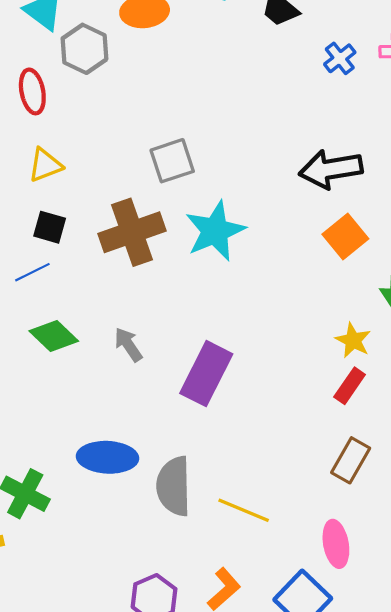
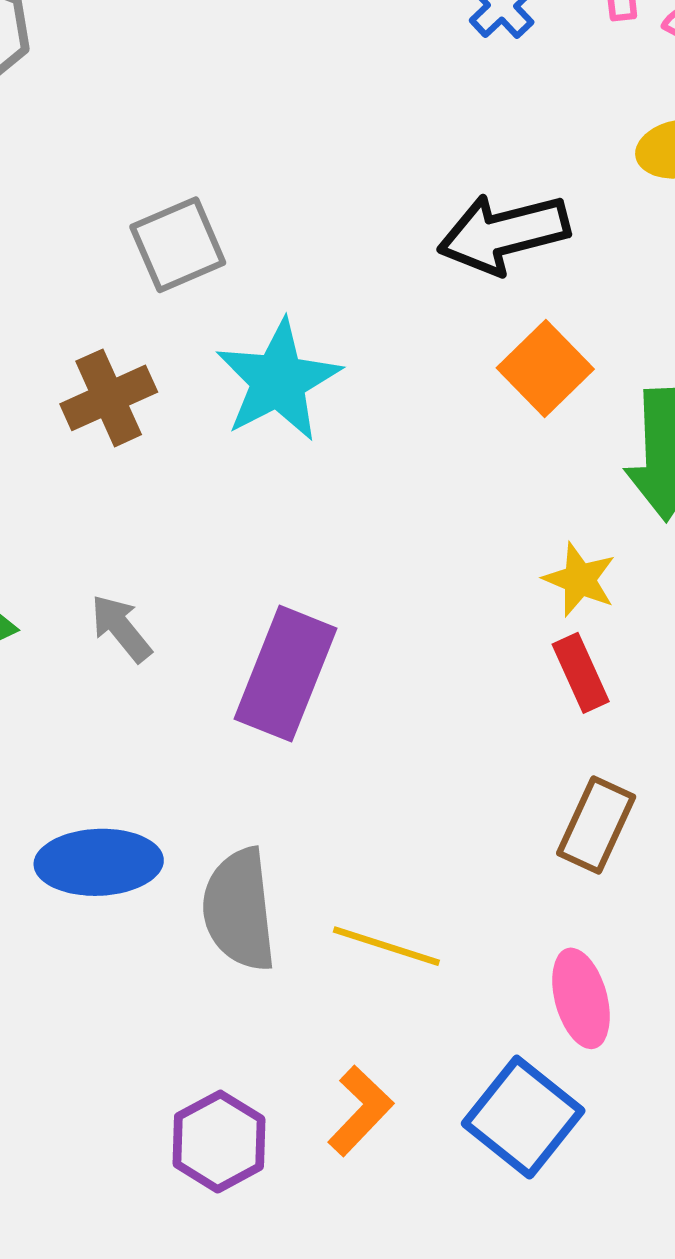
brown cross: (132, 232) -> (109, 398), size x0.7
red rectangle: (350, 386) -> (581, 673), turned -54

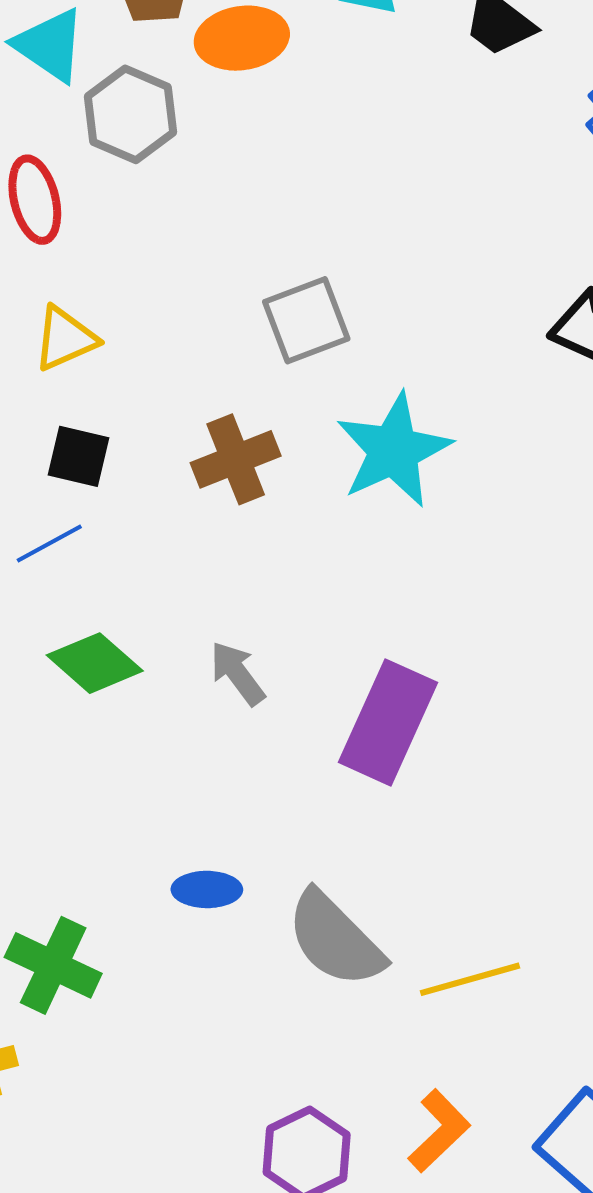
blue ellipse: (99, 862) -> (207, 889), size x0.6
gray semicircle: (239, 910) -> (335, 939), turned -41
yellow line: (386, 946) -> (470, 979), turned -36

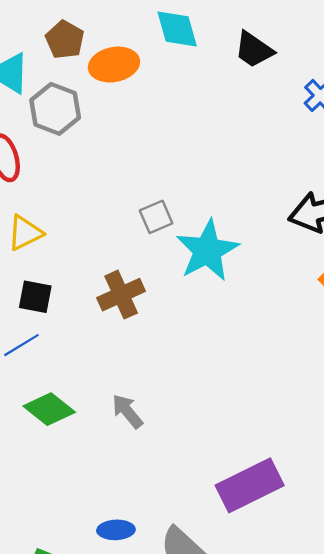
gray square: (306, 320) -> (156, 217), size x0.7
cyan star: (394, 450) -> (207, 250), moved
purple rectangle: (388, 722) -> (250, 485), moved, turned 42

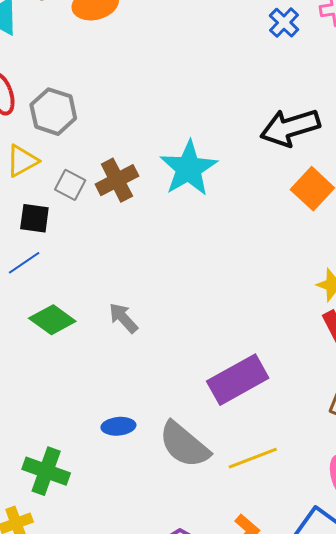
gray hexagon: (55, 109) -> (53, 112), moved
gray square: (156, 217) -> (70, 185), moved, turned -36
brown cross: (121, 295) -> (117, 180), moved

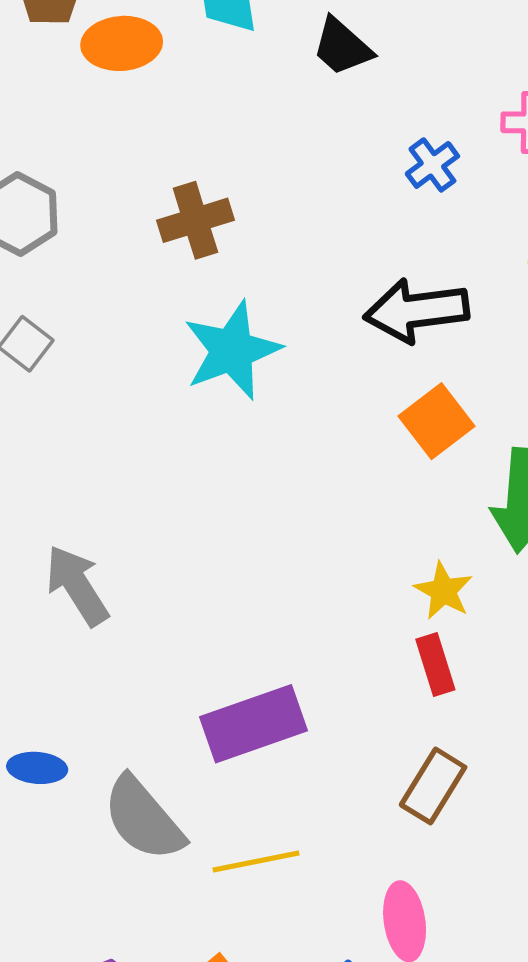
blue cross: (284, 23) -> (432, 165), moved
brown cross: (117, 180) -> (195, 220), moved
gray arrow: (123, 318) -> (77, 585), size x1.4

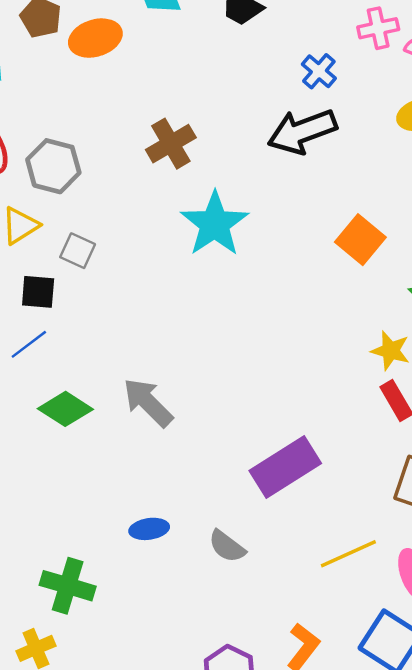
black arrow: (416, 311) -> (302, 131), moved
gray semicircle: (143, 819) -> (227, 546), size x0.6
yellow line: (256, 861) -> (348, 554), moved

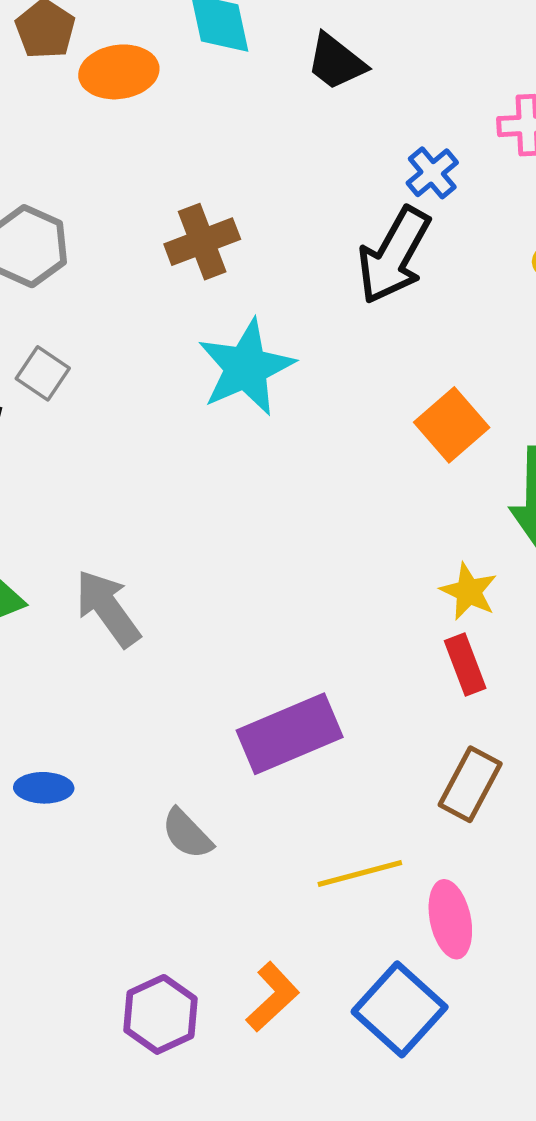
black arrow: (302, 131) -> (394, 255), turned -50
blue ellipse: (149, 529) -> (44, 788), moved

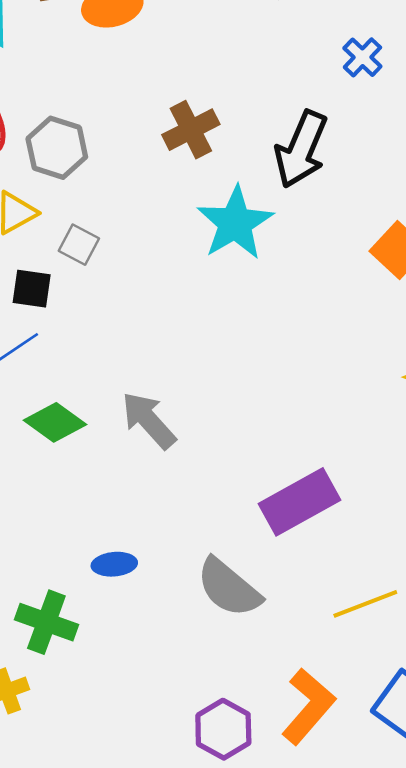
black arrow: (394, 255) -> (301, 149), moved
gray semicircle: (187, 834) -> (229, 588), size x1.6
orange L-shape: (273, 997) -> (308, 706), size x1.4

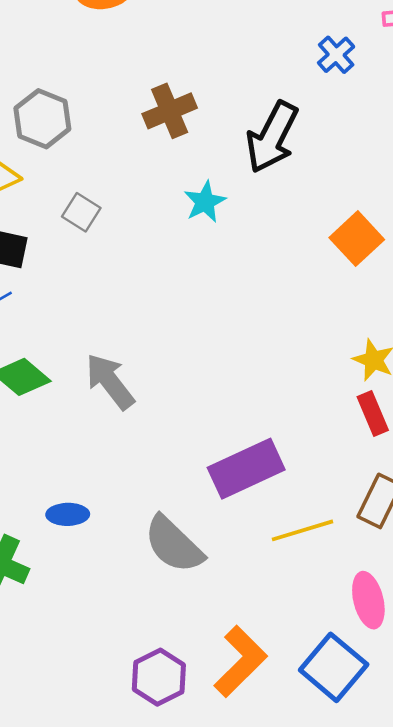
cyan star: (235, 223) -> (205, 202), size x0.6
gray square: (79, 245) -> (81, 212), moved
yellow line: (365, 604) -> (302, 530), moved

